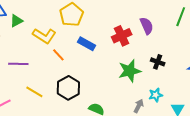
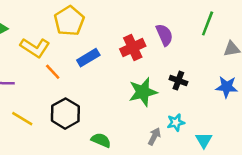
blue rectangle: (86, 44) -> (88, 58), turned -60

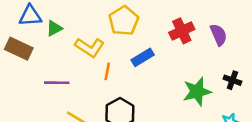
red cross: (133, 48) -> (182, 31), moved
orange line: (53, 72) -> (107, 71), turned 54

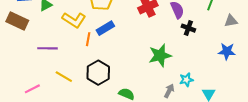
blue rectangle: (143, 57) -> (105, 28), moved
black cross: (232, 80) -> (188, 28), moved

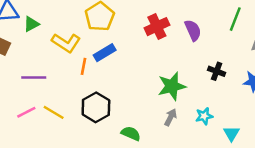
black cross: (188, 28) -> (217, 71), moved
pink line: (32, 89) -> (26, 112), moved
gray arrow: (169, 91) -> (171, 117), moved

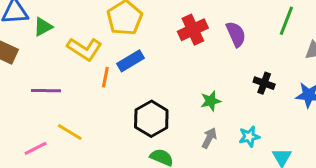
green star: (172, 86) -> (211, 101), size x0.6
black hexagon: (96, 107) -> (151, 119), moved
pink line: (26, 112) -> (36, 148), moved

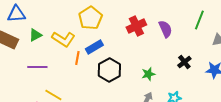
green triangle: (43, 27) -> (35, 35), moved
black cross: (264, 83) -> (184, 62), turned 32
black hexagon: (151, 119) -> (109, 70), moved

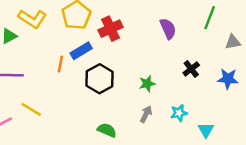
red cross: (136, 26) -> (111, 29), moved
yellow L-shape: (63, 39) -> (32, 19), moved

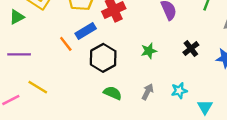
orange line: (60, 64) -> (66, 44), turned -49
green star: (147, 84) -> (149, 51), moved
green semicircle: (107, 130) -> (113, 93), moved

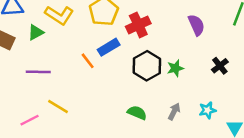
black hexagon: (103, 58) -> (147, 66), moved

